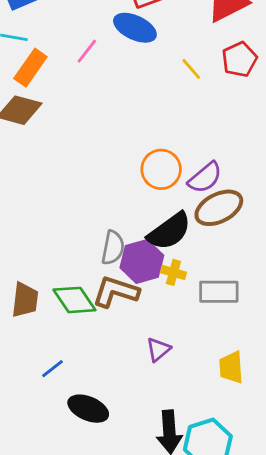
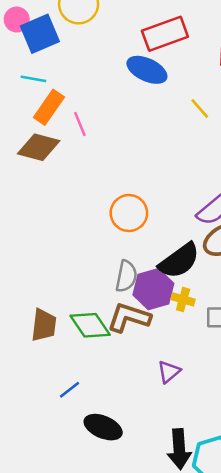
pink line: (87, 51) -> (80, 124), moved, turned -60
orange circle: (161, 169) -> (129, 213), moved

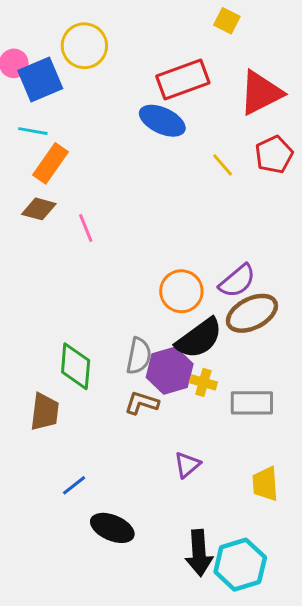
pink line: (80, 124) -> (86, 228), moved
brown diamond: (39, 147) -> (39, 209), size x0.7
orange circle: (129, 213) -> (181, 291), moved
brown L-shape: (129, 317) -> (142, 403), size x0.7
green diamond: (90, 325) -> (76, 366), moved, turned 39

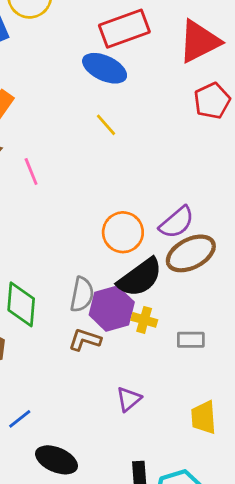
yellow line: (223, 165) -> (106, 125), moved
gray rectangle: (252, 403) -> (191, 340), size x0.7

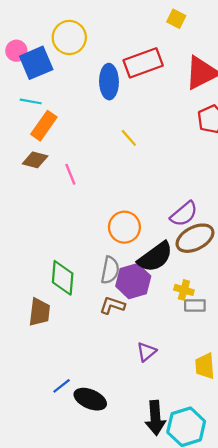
blue ellipse: (105, 68) -> (109, 82), moved, turned 64
orange circle: (123, 232) -> (124, 227), moved
yellow cross: (144, 320) -> (184, 290), moved
blue line: (20, 419) -> (62, 386), moved

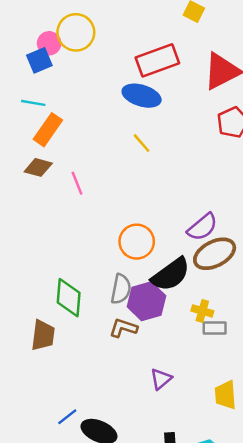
pink circle: (16, 51) -> (49, 43), moved
blue square: (36, 63) -> (39, 60), size x0.7
blue ellipse: (109, 82) -> (142, 96), moved, turned -72

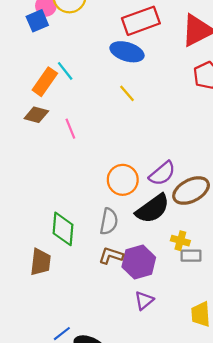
cyan line: (33, 103) -> (65, 71), moved, turned 42
purple semicircle: (202, 227) -> (162, 173), moved
purple hexagon: (146, 301) -> (139, 262), moved

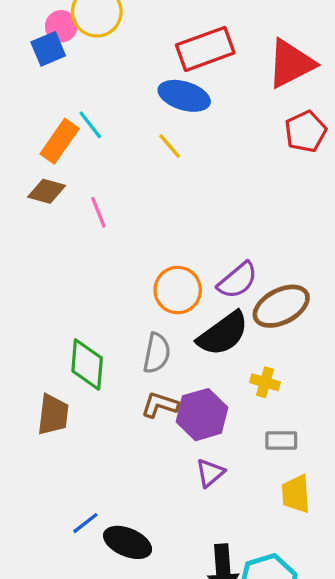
yellow line: (127, 93) -> (170, 146), moved
gray rectangle: (191, 256) -> (281, 440), moved

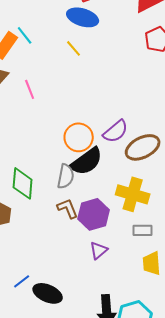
black semicircle: (223, 334) -> (87, 161), moved
yellow cross: (265, 382) -> (133, 194), size x1.8
brown L-shape: (160, 405) -> (68, 208), turned 50

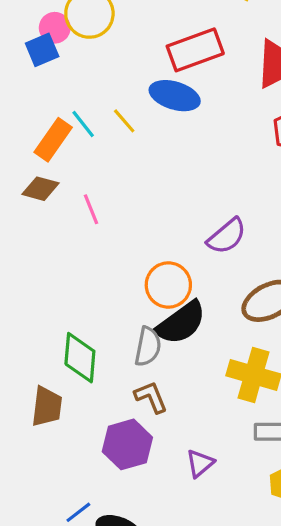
yellow line: (74, 48) -> (124, 121), moved
purple semicircle: (116, 131) -> (227, 236), moved
purple hexagon: (94, 214) -> (127, 444), moved

